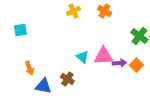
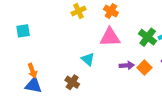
pink triangle: (103, 56) -> (110, 37), moved
blue triangle: (43, 86) -> (33, 85), moved

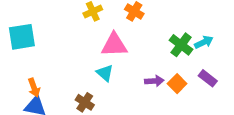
cyan square: (23, 31) -> (22, 37), size x1.5
pink triangle: (110, 37) -> (114, 45), moved

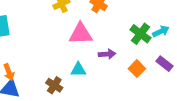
cyan triangle: (105, 73) -> (78, 70), moved, turned -42
purple arrow: (154, 81) -> (107, 54), moved

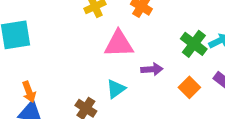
cyan triangle: (78, 70) -> (116, 89), turned -35

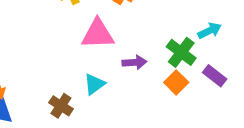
green cross: (194, 44) -> (181, 52), moved

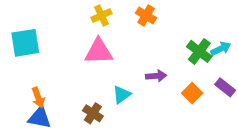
pink triangle: (98, 34) -> (99, 51), moved
green cross: (181, 52) -> (199, 51), moved

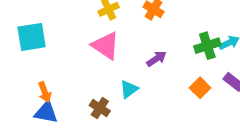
pink triangle: (99, 51) -> (106, 46), turned 36
green cross: (199, 51) -> (207, 46), turned 35
purple arrow: (156, 76) -> (156, 59), moved, turned -30

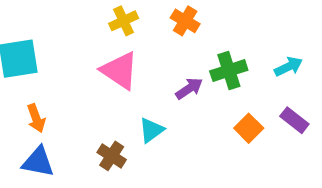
green cross: (207, 46) -> (229, 71), moved
orange arrow: (45, 92) -> (36, 118), moved

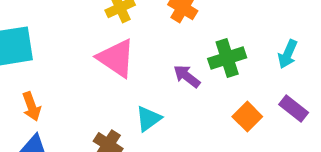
cyan arrow: (288, 67) -> (288, 54), turned 140
purple arrow: (189, 88) -> (187, 76), turned -108

